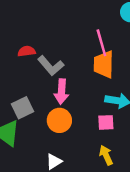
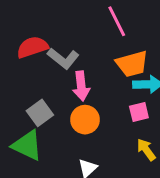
red semicircle: (27, 51) -> (32, 47), size x1.5
orange trapezoid: (104, 64) -> (132, 64), moved, turned -96

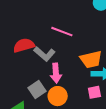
pink line: (117, 21) -> (62, 32), moved, turned -45
gray square: (40, 113) -> (37, 90), moved

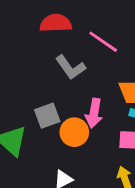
red semicircle: (24, 45) -> (56, 23), moved
pink arrow: (56, 73) -> (94, 113), moved

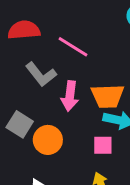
pink arrow: (94, 113) -> (70, 96), moved
gray square: (47, 116) -> (20, 124), turned -35

